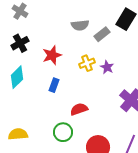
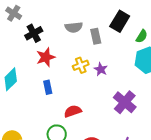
gray rectangle: (102, 34) -> (96, 36), turned -63
black cross: (20, 43) -> (34, 33), moved
blue rectangle: (54, 85) -> (48, 87), turned -32

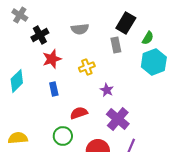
gray rectangle: (96, 36) -> (116, 45), moved
purple star: (101, 69) -> (107, 90), moved
purple cross: (125, 102) -> (118, 119), moved

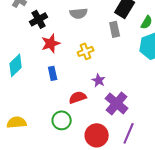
purple star: (107, 90) -> (99, 80), moved

